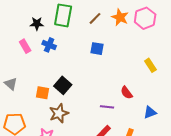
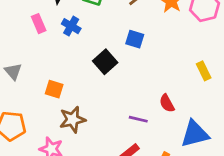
black square: (63, 85) -> (105, 62), moved
blue triangle: (150, 112) -> (195, 134), size x1.6

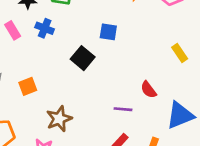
orange square: (54, 89) -> (28, 86), moved, turned -30

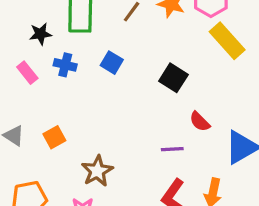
blue square: (108, 32) -> (112, 63), moved, turned 30
yellow rectangle: (180, 53) -> (227, 41), moved, size x1.6
black square: (83, 58) -> (173, 78), moved

